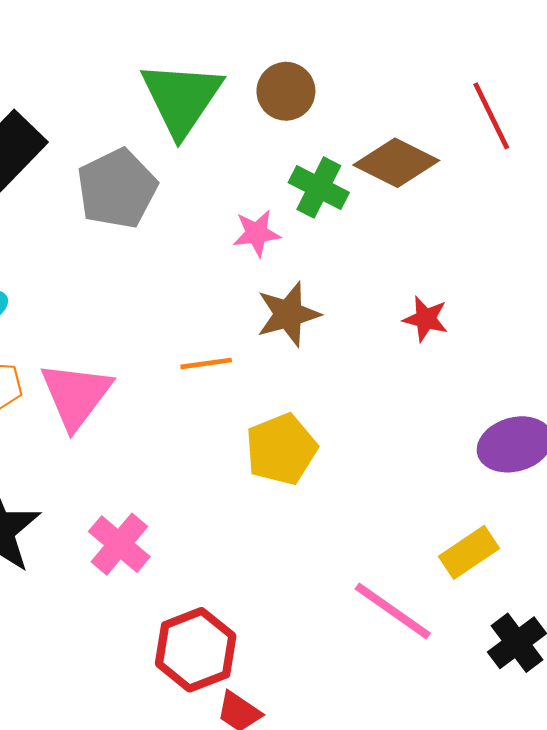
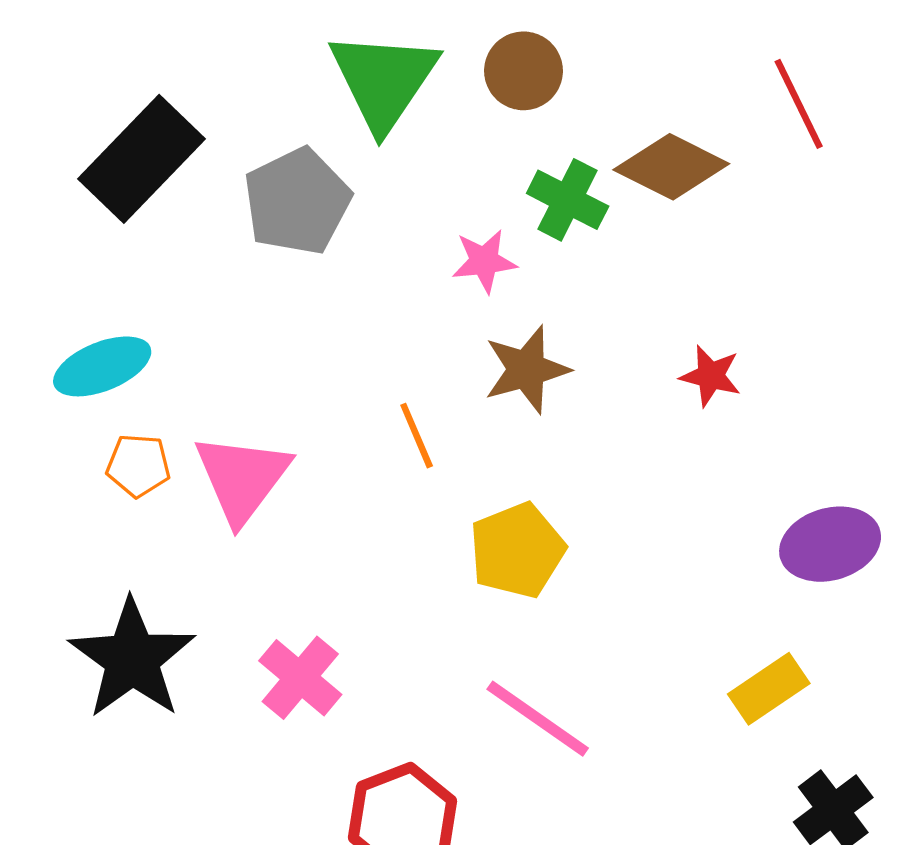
orange line: (206, 363) -> (417, 436), turned 75
pink line: (393, 611) -> (538, 719), moved

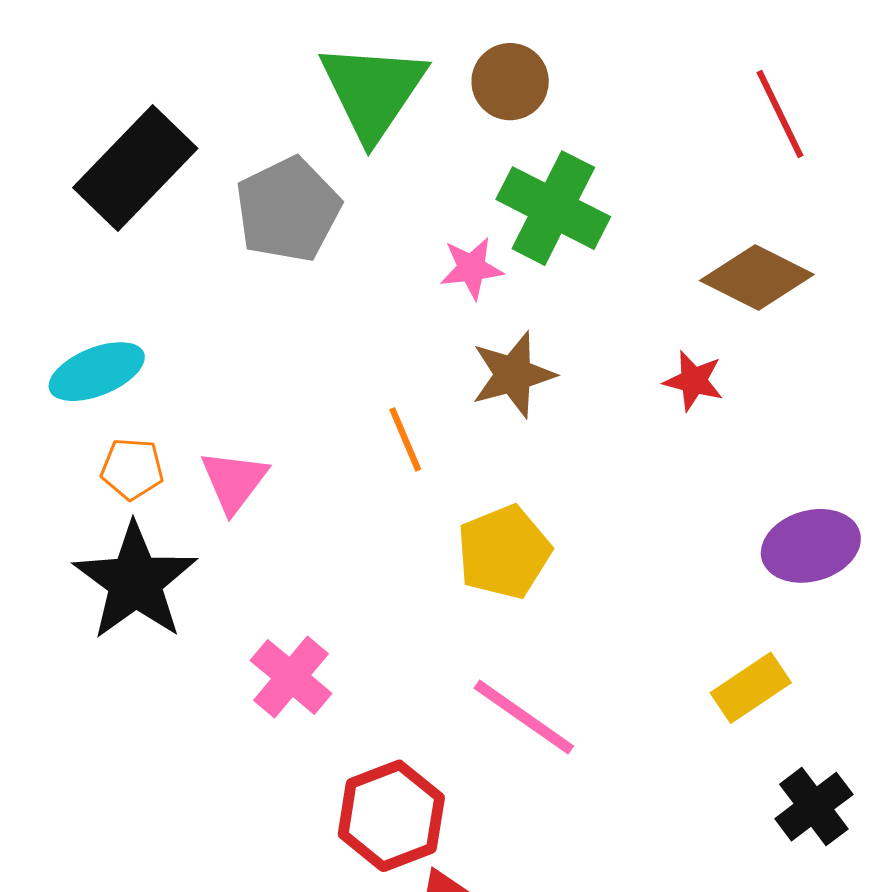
brown diamond: (671, 167) -> (757, 277), moved
green cross: (568, 200) -> (553, 208), size x1.4
pink triangle: (242, 478) -> (234, 481), size x0.7
black star: (132, 659) -> (135, 581), moved

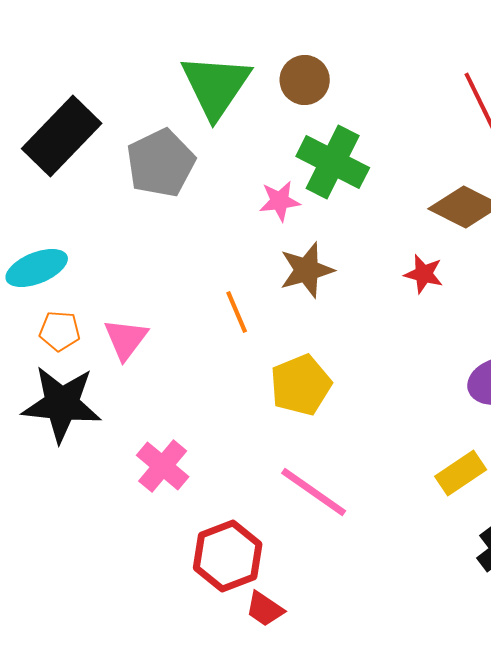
black star: (135, 581) -> (62, 404), turned -30

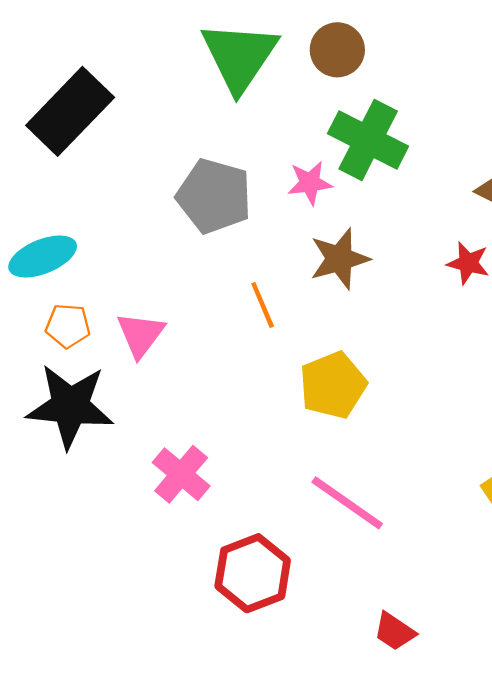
gray pentagon: (161, 163) -> (214, 196), moved, turned -30
red trapezoid: (265, 609) -> (394, 631), moved

